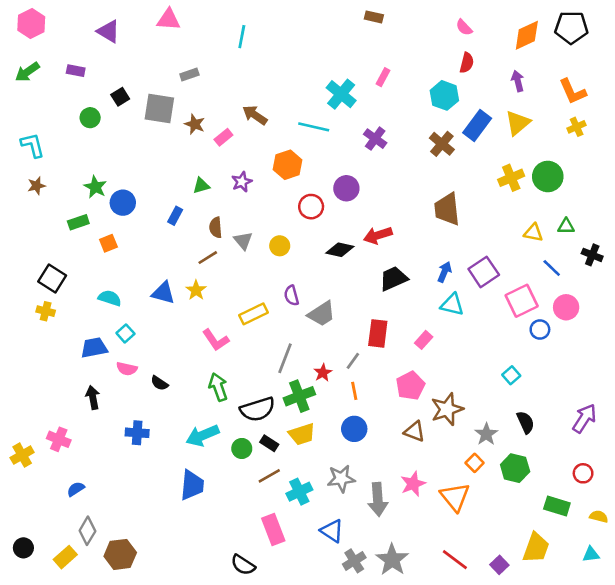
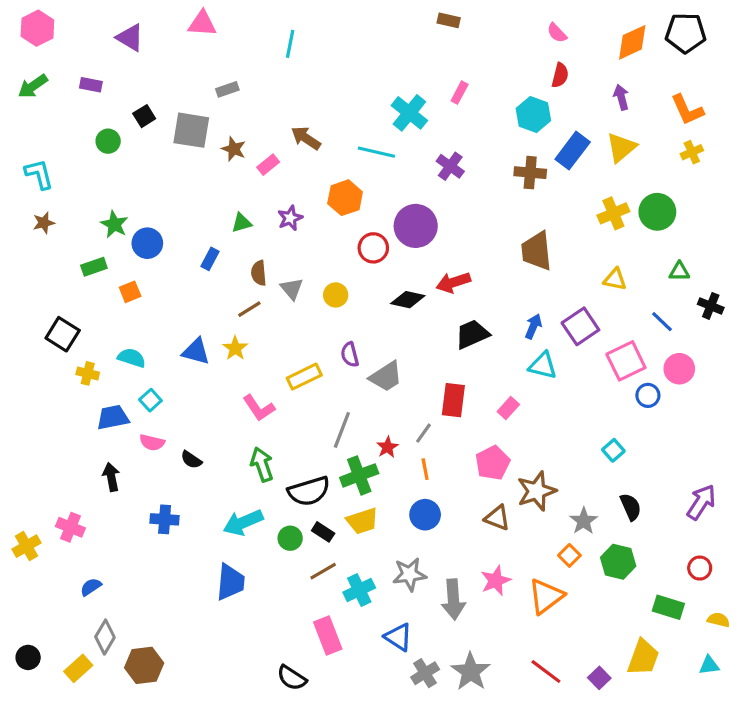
brown cross: (442, 144) -> (530, 173), turned -35
purple circle: (346, 188) -> (416, 226), size x1.4
yellow triangle: (533, 233) -> (615, 279), moved
yellow cross: (46, 311) -> (88, 373), moved
orange triangle: (455, 497) -> (546, 596), turned 32

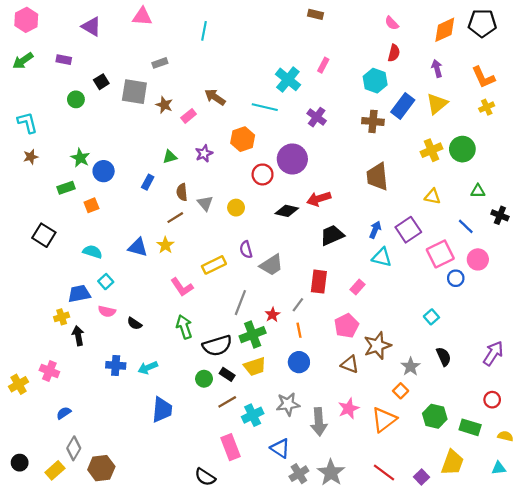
yellow cross: (88, 373) -> (62, 317), moved, turned -32
cyan arrow: (243, 523) -> (148, 368), moved, size x0.7
green hexagon: (618, 562) -> (435, 416), moved

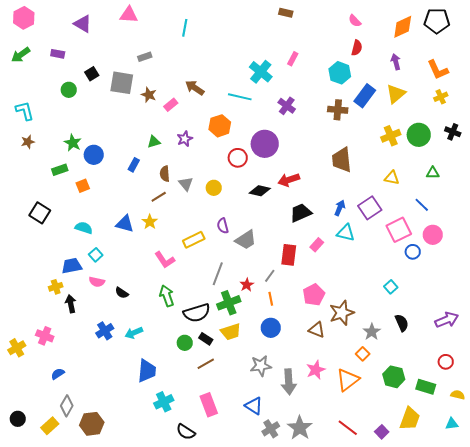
black cross: (500, 215) -> (453, 132), moved
pink rectangle: (357, 287) -> (317, 245), moved
purple arrow: (493, 353) -> (447, 320), turned 35
blue cross: (116, 365) -> (105, 331), turned -36
cyan cross: (253, 415) -> (164, 402), moved

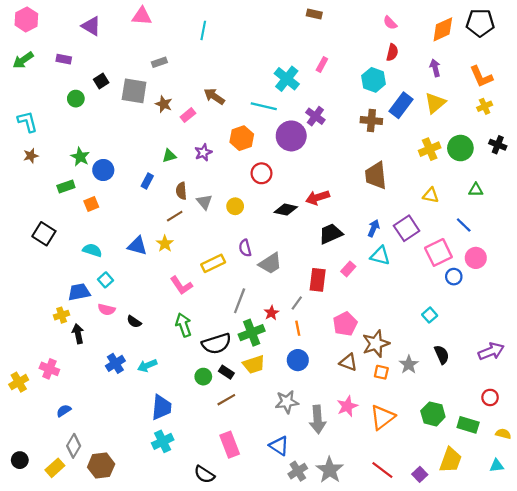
purple circle: (265, 144) -> (291, 136), moved
orange square: (363, 354) -> (381, 372), moved, turned -32
cyan cross: (164, 402) -> (163, 441), moved

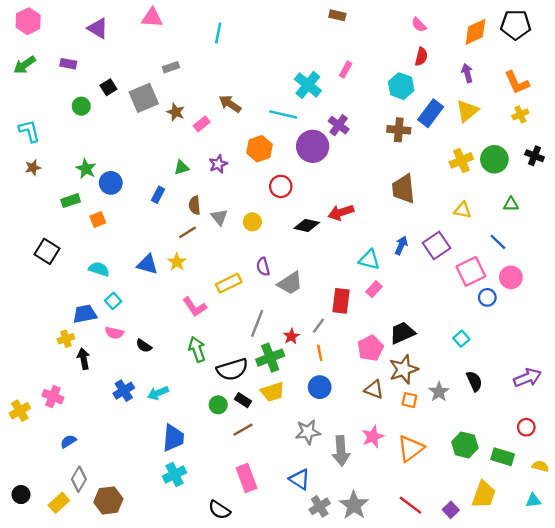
gray square: (134, 91) -> (144, 98), turned -32
black trapezoid: (331, 234) -> (402, 333), moved
cyan triangle: (380, 256) -> (369, 260), moved

